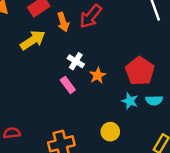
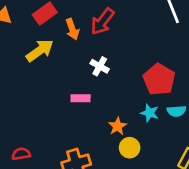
white cross: (76, 61) -> (100, 66), moved
orange star: (98, 75) -> (118, 126), moved
pink rectangle: (68, 85) -> (81, 98), turned -49

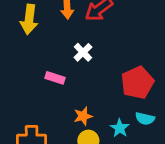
yellow arrow: (40, 51) -> (29, 19), turned 116
cyan star: (150, 113) -> (120, 128), moved

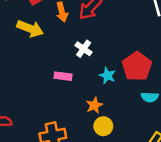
yellow arrow: (29, 19) -> (30, 29), turned -65
cyan star: (120, 128) -> (107, 76), moved

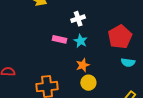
white cross: (84, 49) -> (78, 19), turned 32
cyan star: (107, 76) -> (80, 41), moved

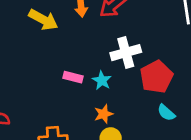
white cross: (78, 19) -> (126, 53), moved, size x1.5
cyan semicircle: (128, 62) -> (166, 113), turned 32

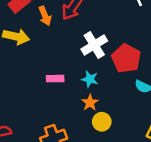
cyan star: (102, 80) -> (90, 79), moved

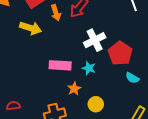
pink rectangle: (55, 79) -> (60, 65), size x1.5
orange star: (90, 103) -> (74, 89), moved

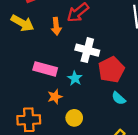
orange arrow: (56, 13) -> (56, 26), moved
white cross: (95, 40) -> (87, 50), turned 30

